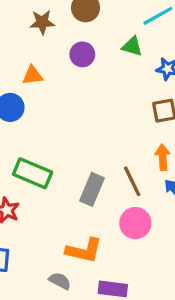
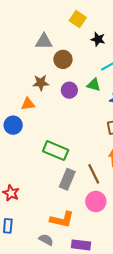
brown star: (42, 22) -> (41, 83), moved
purple circle: (82, 54) -> (69, 90), moved
green rectangle: (33, 173) -> (56, 151), moved

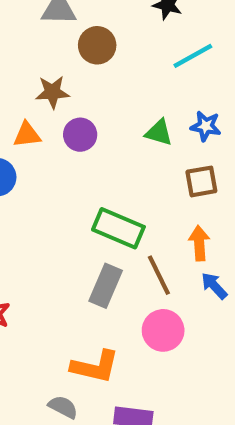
green triangle: (94, 85) -> (159, 133), moved
purple circle: (69, 90) -> (80, 135), moved
green rectangle: (56, 151) -> (118, 228), moved

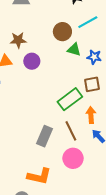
brown circle: (97, 45) -> (62, 32), moved
green triangle: (159, 133) -> (74, 50), moved
green rectangle: (118, 228) -> (70, 99), moved, turned -60

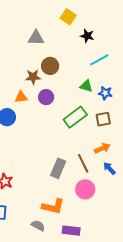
brown circle: (62, 32) -> (50, 66), moved
green rectangle: (70, 99) -> (75, 117), moved
orange arrow: (91, 115) -> (102, 148), turned 70

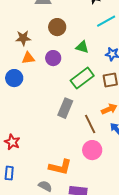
brown star: (33, 77) -> (23, 38), moved
green triangle: (86, 86) -> (82, 47), moved
gray rectangle: (58, 168) -> (65, 108), moved

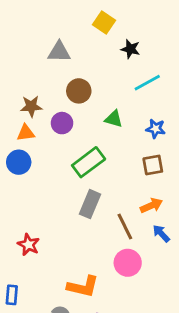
orange triangle: (28, 58) -> (26, 133), moved
purple circle: (53, 58) -> (62, 123), moved
green rectangle: (82, 78) -> (89, 162), moved
red star: (12, 142) -> (28, 245), moved

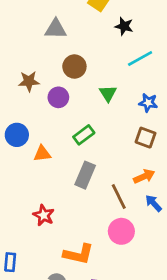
green triangle: (114, 119) -> (108, 93), turned 42
orange triangle: (26, 133) -> (42, 154), moved
green rectangle: (89, 162) -> (84, 135), size x0.7
brown square: (153, 165) -> (145, 138), turned 30
red star: (28, 245) -> (44, 215), moved

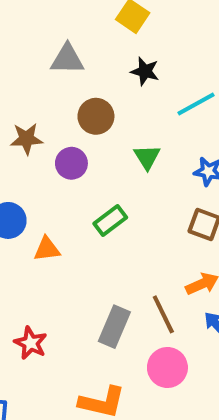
black star: (124, 26) -> (145, 71), moved
gray rectangle: (85, 175) -> (114, 327), moved
red star: (44, 215) -> (31, 343), moved

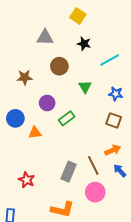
purple circle: (71, 163) -> (47, 103), moved

